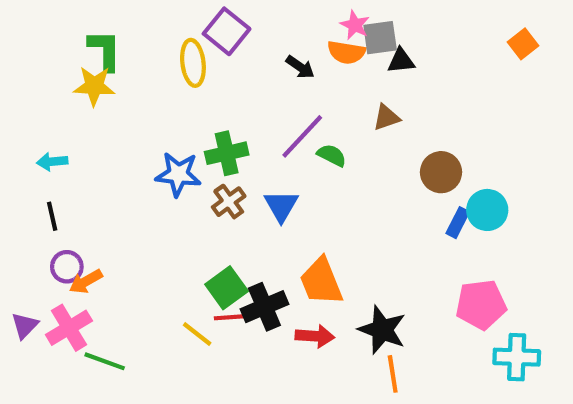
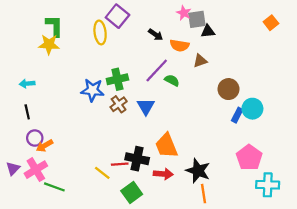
orange semicircle: (346, 52) -> (180, 46), moved
green square: (227, 288) -> (132, 192), moved
pink pentagon: (481, 305) -> (249, 158), turned -30
black cross: (264, 307) -> (137, 159), turned 35

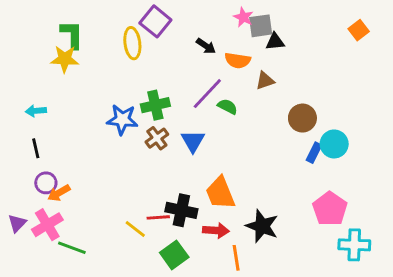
orange line: (203, 194) -> (236, 258), moved

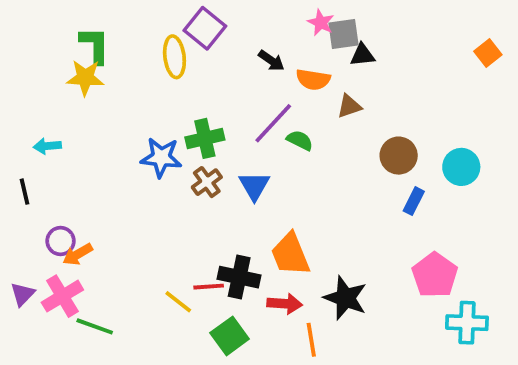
orange square: (359, 30) -> (488, 53), moved
cyan circle: (334, 144) -> (461, 167), moved
black line: (36, 148) -> (24, 192), moved

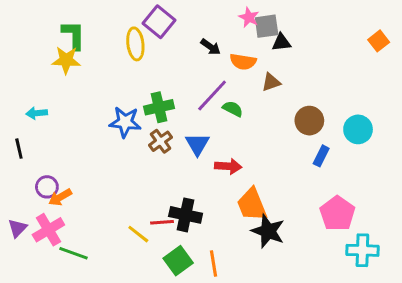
orange trapezoid: (290, 254) -> (252, 205), moved
red arrow: (285, 304) -> (228, 166), moved
orange line: (311, 340) -> (214, 264), moved

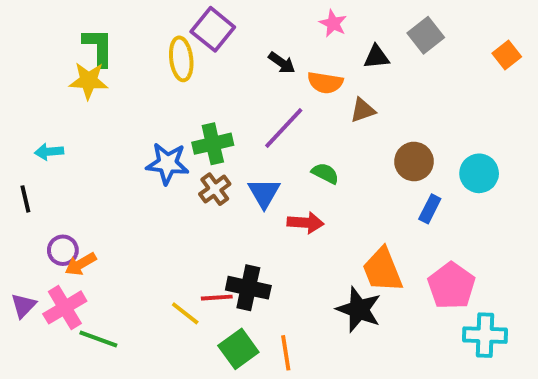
gray square: (267, 26) -> (426, 35), moved, turned -30
green semicircle: (233, 109) -> (325, 173), moved
orange trapezoid: (252, 205) -> (382, 270), moved

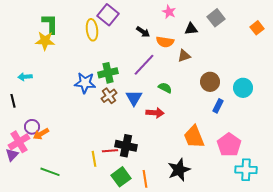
pink cross: (65, 307) -> (19, 142), moved
black star: (359, 309) -> (179, 170), moved, turned 30
yellow line: (185, 313) -> (94, 159), turned 42

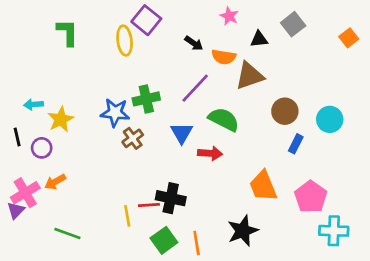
yellow star: (45, 41) -> (61, 119), moved, turned -30
brown triangle: (184, 56) -> (250, 76), size x1.6
green semicircle: (165, 88) -> (224, 119), size x1.6
brown cross: (109, 96) -> (133, 138), moved
purple circle: (32, 127) -> (42, 148), moved

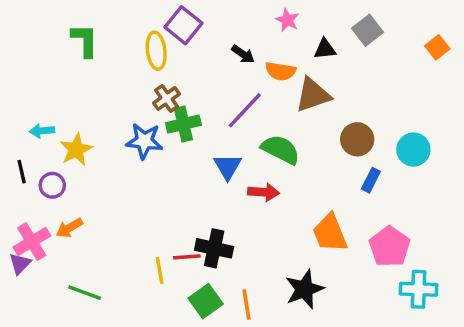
brown cross: (133, 138) -> (166, 98), moved

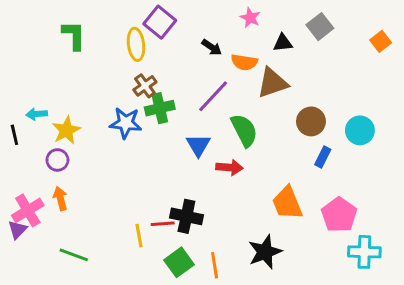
green semicircle: (281, 150) -> (244, 130), turned 36
black line: (22, 172) -> (14, 135), moved
purple circle: (52, 185) -> (57, 160), moved
orange arrow: (69, 228) -> (60, 199), turned 105

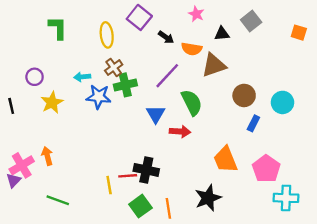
purple square: (160, 22) -> (139, 17), moved
orange square: (381, 41) -> (299, 33), turned -35
cyan arrow: (37, 114) -> (82, 77), moved
purple circle: (57, 160) -> (35, 77), moved

